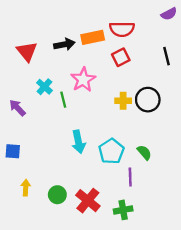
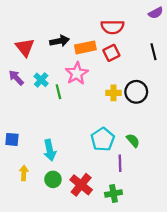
orange rectangle: (93, 37) -> (85, 47), moved
purple arrow: (17, 108) -> (16, 78), moved
cyan arrow: (78, 142) -> (50, 150), moved

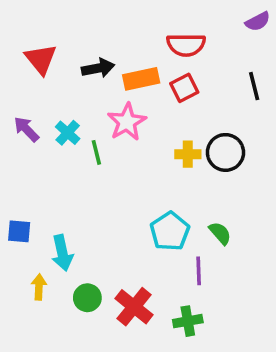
red triangle: (25, 47) -> (41, 59), moved
cyan arrow: (50, 150) -> (62, 253), moved

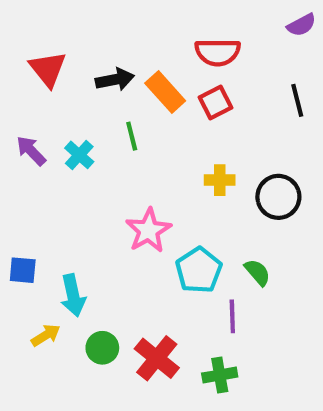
orange rectangle: (141, 79) -> (165, 92), turned 60
pink star: (127, 122) -> (148, 230), moved
green line: (96, 152) -> (132, 136), moved
black circle: (225, 152) -> (278, 197), moved
yellow arrow: (39, 287) -> (46, 335), turned 55

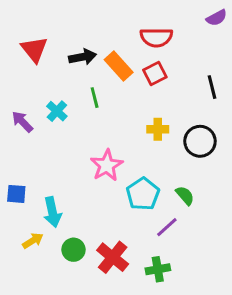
black line: (297, 100) -> (212, 87), moved
purple arrow: (31, 151) -> (22, 122), moved
purple line: (232, 316) -> (167, 227), turned 50

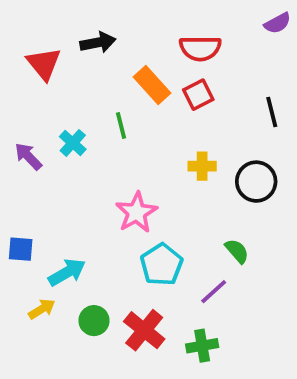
black arrow: (83, 57) -> (98, 42), moved
cyan pentagon: (143, 194) -> (162, 265), moved
cyan arrow: (52, 212) -> (67, 272), turned -108

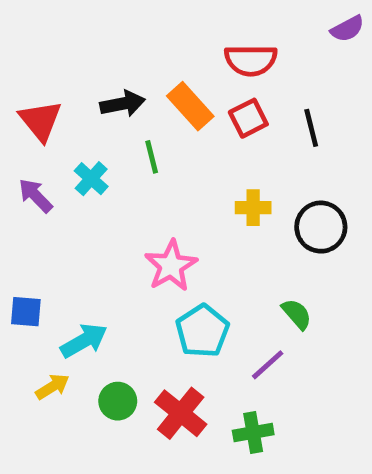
black arrow: (98, 42) -> (123, 104), moved
red triangle: (44, 64) -> (40, 121), moved
black line: (272, 112) -> (311, 128), moved

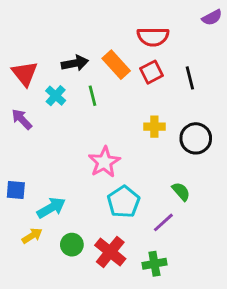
cyan cross: (91, 179) -> (56, 96), moved

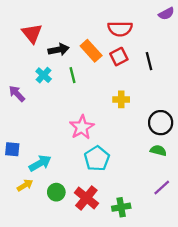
red triangle: (25, 74) -> (32, 33), moved
black circle: (196, 138) -> (161, 123), moved
green semicircle: (181, 192) -> (158, 150), moved, turned -35
purple line: (163, 222) -> (162, 188), moved

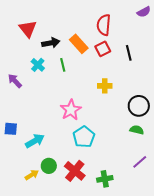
red semicircle: (120, 29) -> (104, 25), turned 95
yellow arrow: (25, 185) -> (32, 175), moved

